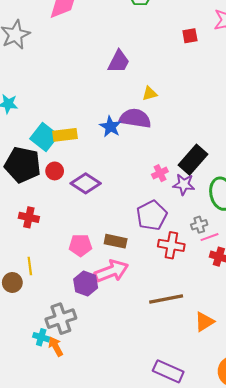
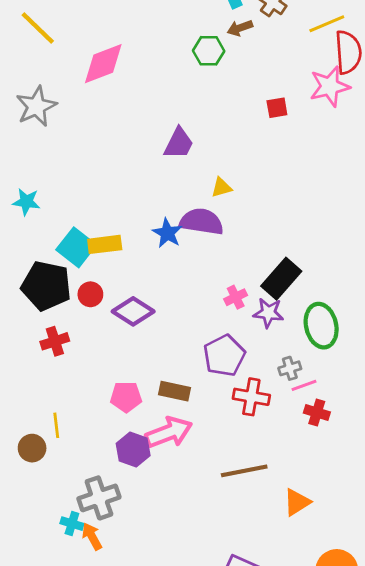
red cross: (29, 217) -> (55, 341), moved, turned -30

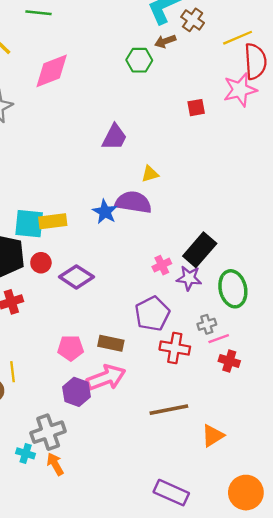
cyan square: (76, 247) -> (29, 224), turned -32
orange arrow: (92, 536) -> (55, 464), moved

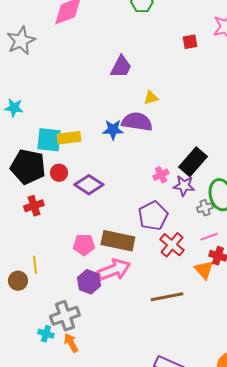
blue star: (105, 212) -> (113, 130), turned -30
gray cross: (207, 324) -> (205, 208), moved
brown rectangle: (111, 343) -> (118, 241), size x1.5
red cross: (175, 348) -> (172, 245), turned 30
orange triangle: (213, 436) -> (204, 270), moved, turned -40

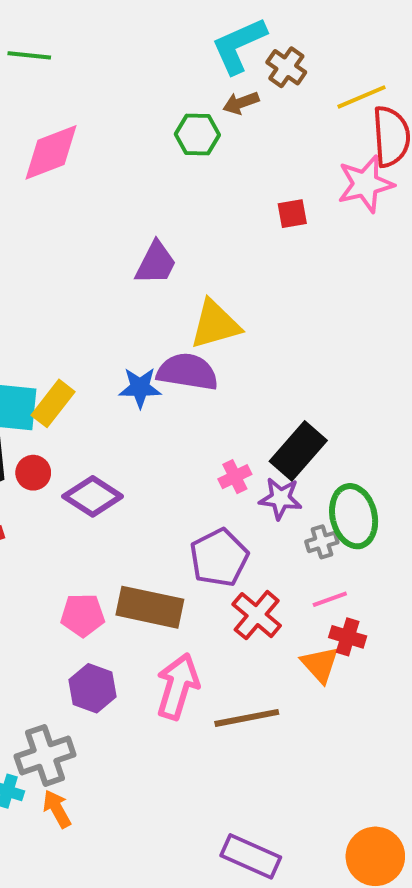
yellow triangle: (151, 98) -> (215, 324), size x1.8
yellow rectangle: (69, 138) -> (53, 403), turned -45
pink arrow: (114, 270) -> (178, 686), moved, turned -52

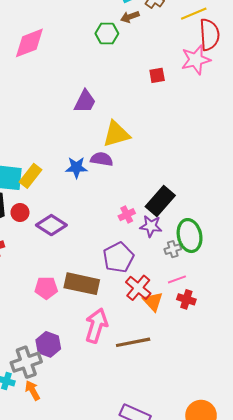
purple semicircle: (187, 372) -> (102, 159), size x0.7
orange triangle: (320, 665) -> (153, 301), moved
purple hexagon: (93, 688) -> (48, 344), moved

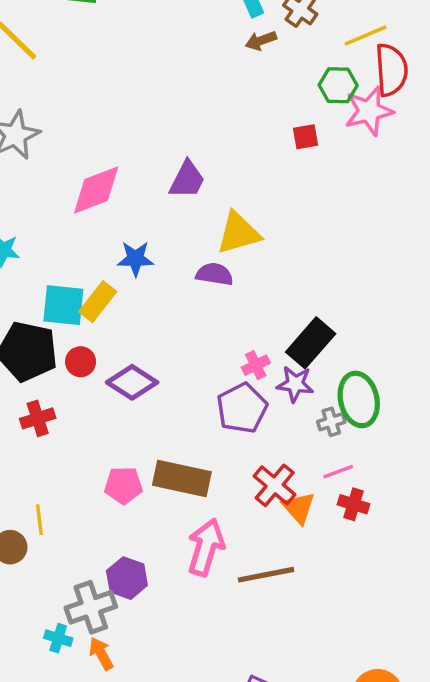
green hexagon: (107, 34) -> (338, 85), moved
pink diamond: (29, 43) -> (96, 190), moved
blue star: (76, 167) -> (135, 259), moved
purple pentagon: (118, 257) -> (242, 408), moved

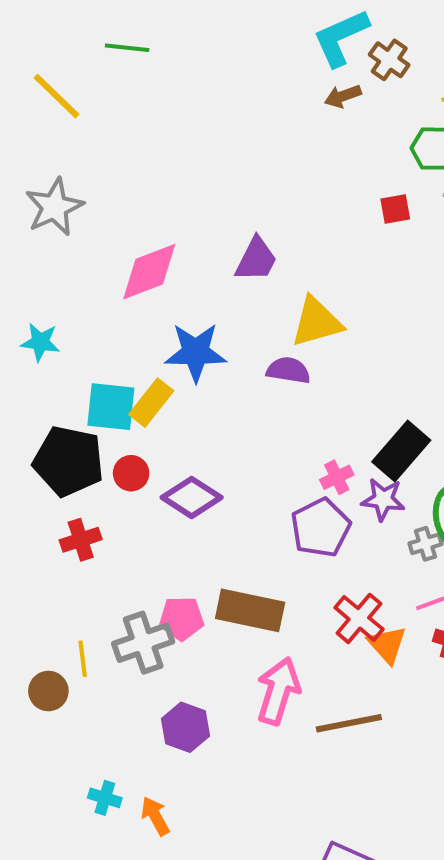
blue star: (135, 259) -> (196, 352), size x1.4
gray cross: (91, 607) -> (143, 643), moved

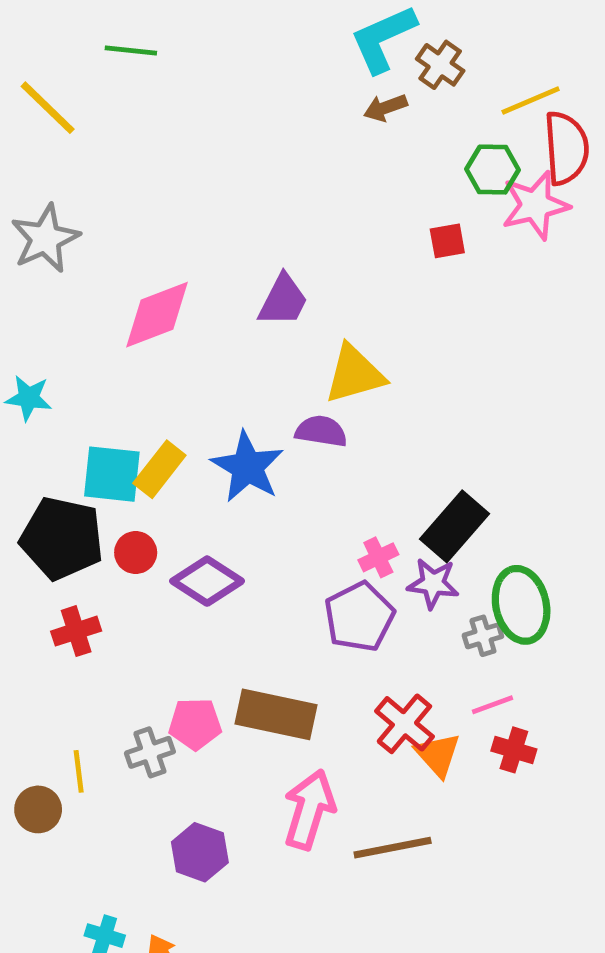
blue star: (196, 352) -> (247, 467), moved, turned 30
gray cross: (143, 643) -> (150, 752), size x0.7

